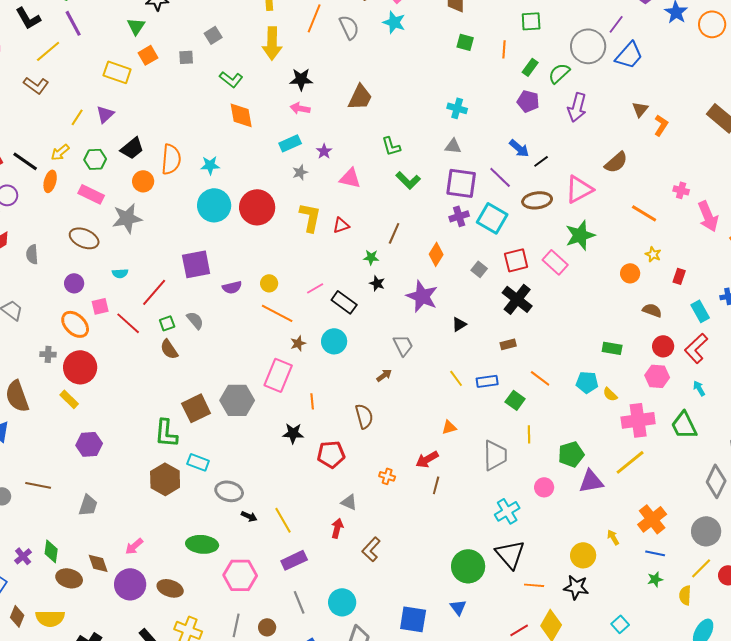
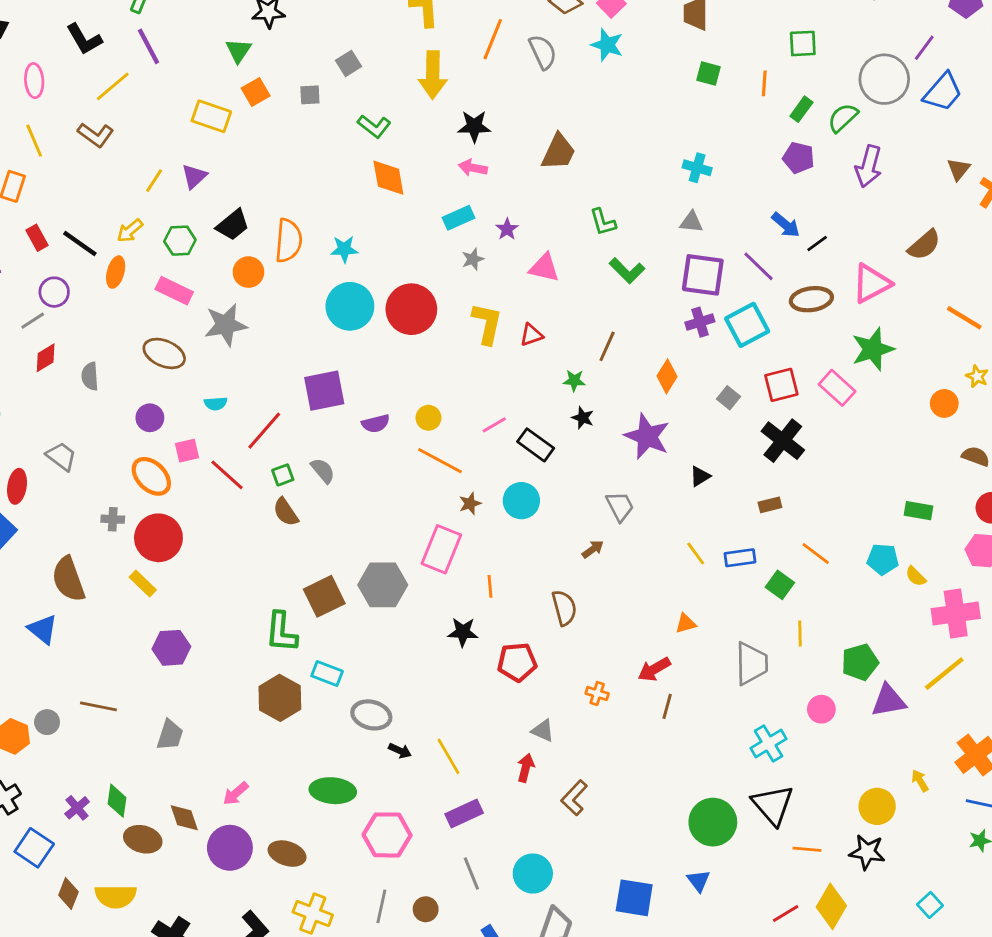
cyan square: (492, 218) -> (747, 325), turned 32

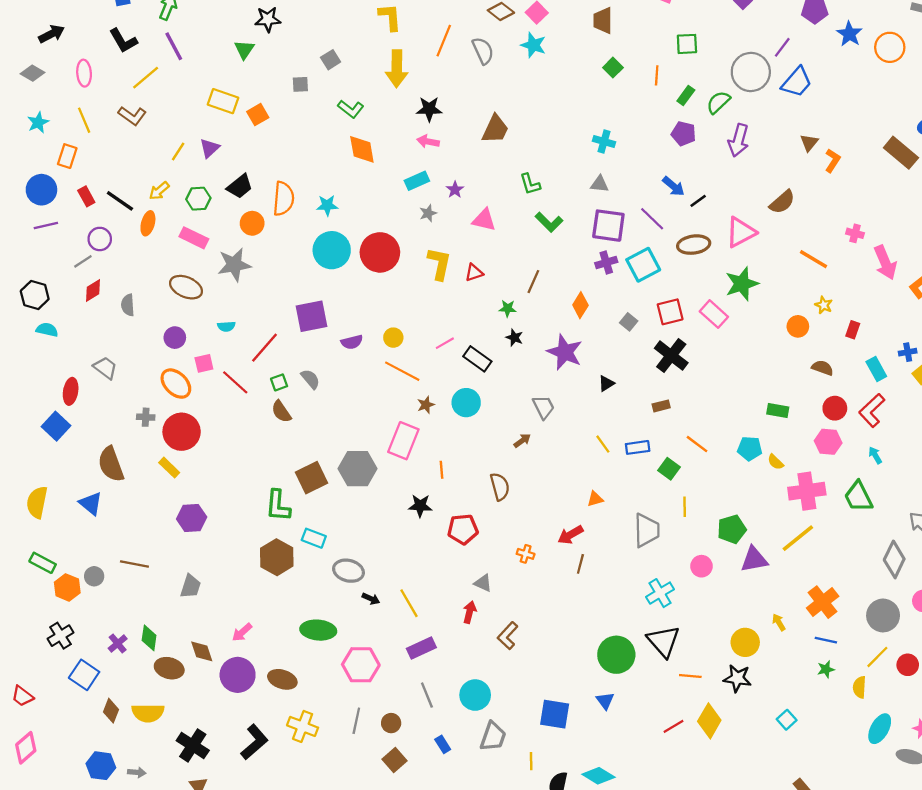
green square: (709, 73) -> (613, 68), turned 30
orange square: (256, 92) -> (258, 115), moved

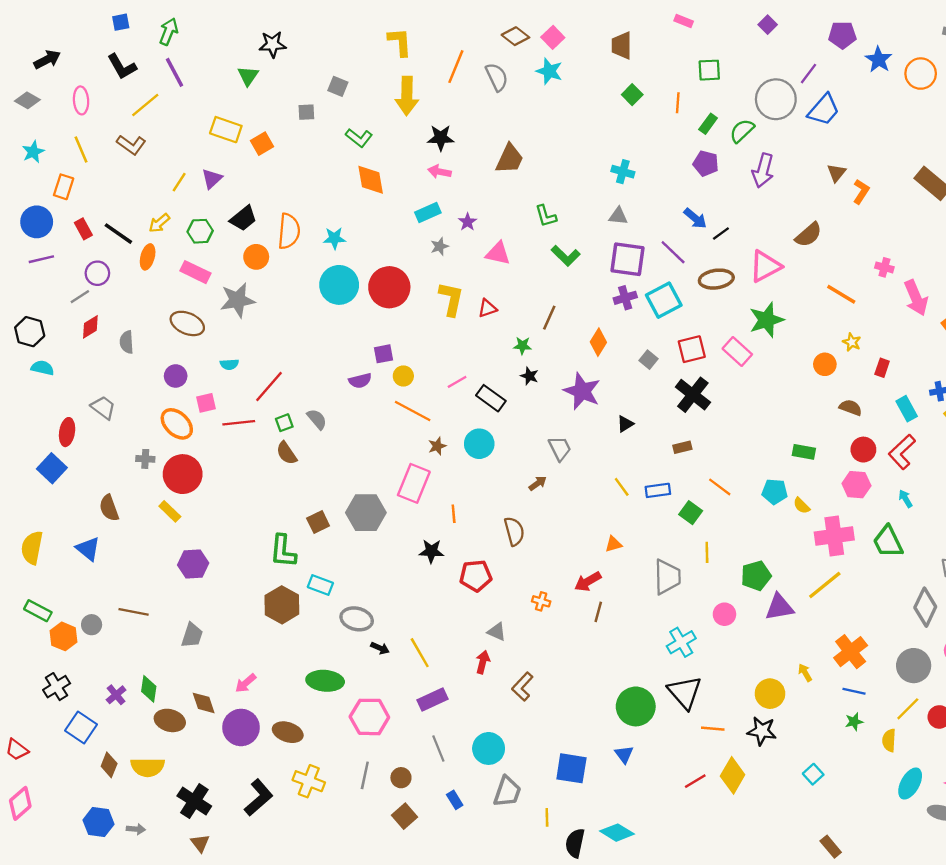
gray square: (331, 60) -> (338, 86), turned -36
purple square: (312, 316) -> (383, 354), moved, size x0.6
red line: (235, 382) -> (239, 423), turned -48
brown semicircle: (111, 464) -> (109, 508), size x0.7
brown square: (312, 478) -> (318, 522), size x0.7

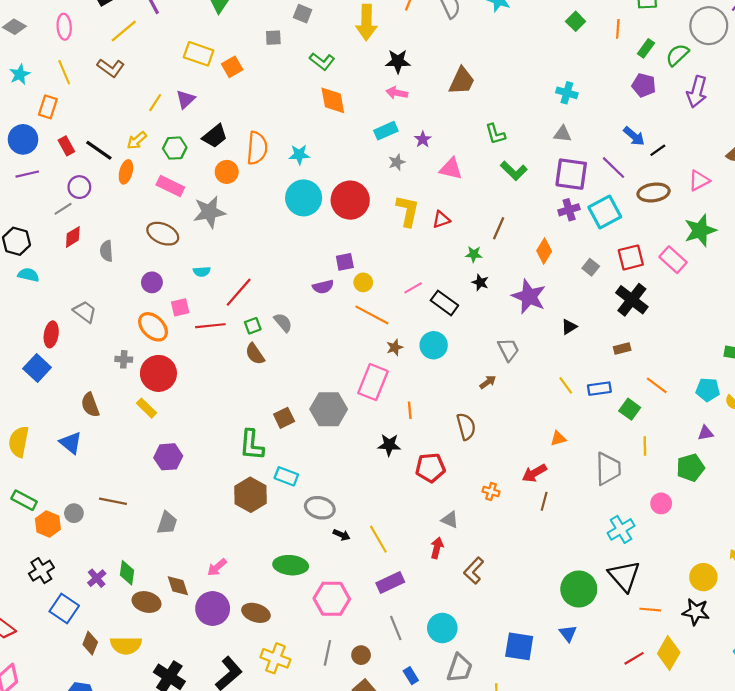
pink triangle: (765, 266) -> (699, 181), size x0.7
purple triangle: (779, 607) -> (706, 433), moved, size x0.6

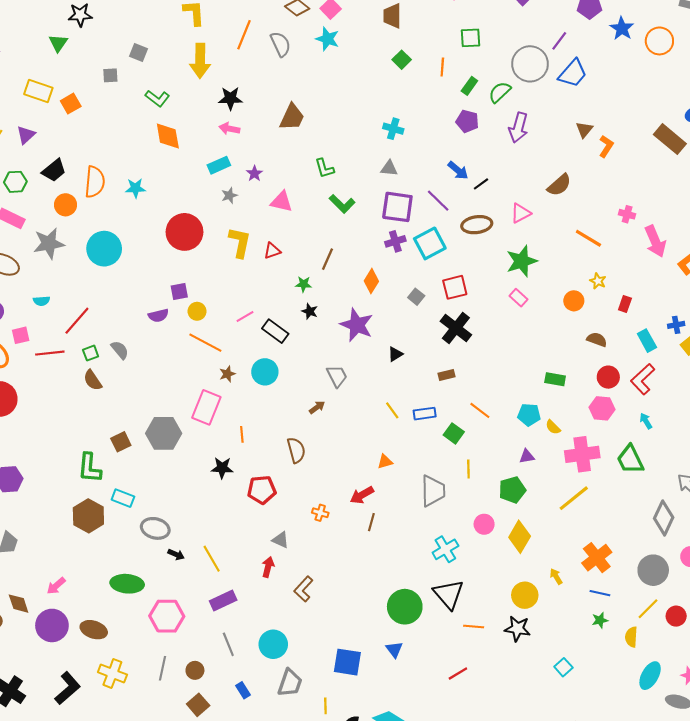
cyan circle: (304, 198) -> (104, 249), moved
pink rectangle: (673, 260) -> (519, 298), moved, size x0.7
yellow diamond: (669, 653) -> (520, 537), moved

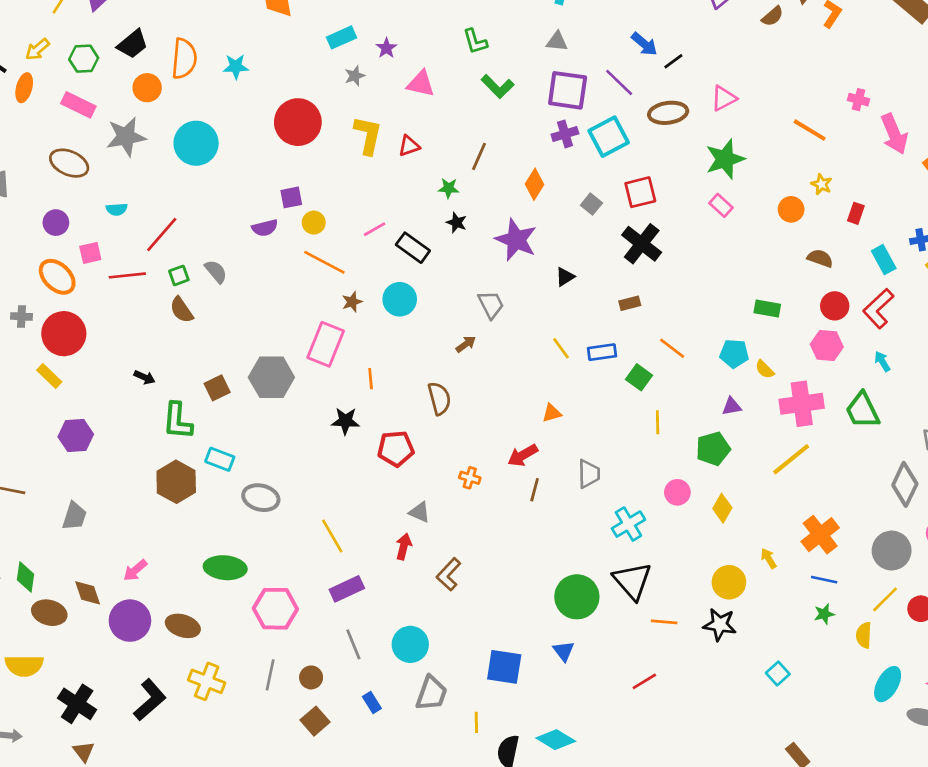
brown semicircle: (559, 185) -> (773, 16), moved, size x0.7
gray trapezoid: (433, 491) -> (589, 474), moved, size x0.7
yellow diamond: (520, 537) -> (722, 508), size x0.7
black arrow: (176, 555) -> (144, 377), moved

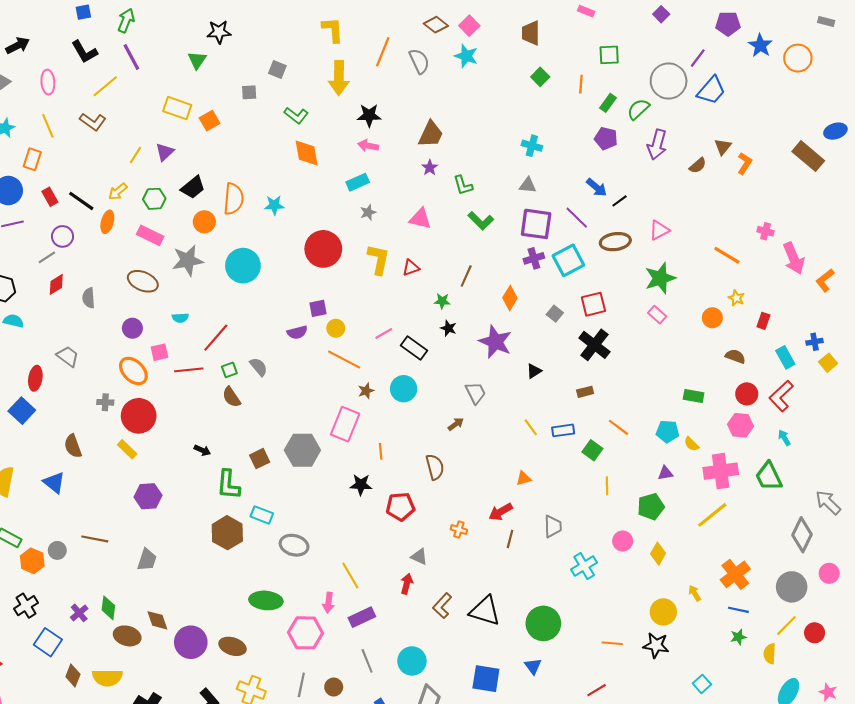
purple star: (386, 48) -> (430, 168), moved
pink arrow: (135, 570) -> (328, 603), moved, turned -42
black triangle: (632, 581) -> (485, 611), moved, turned -32

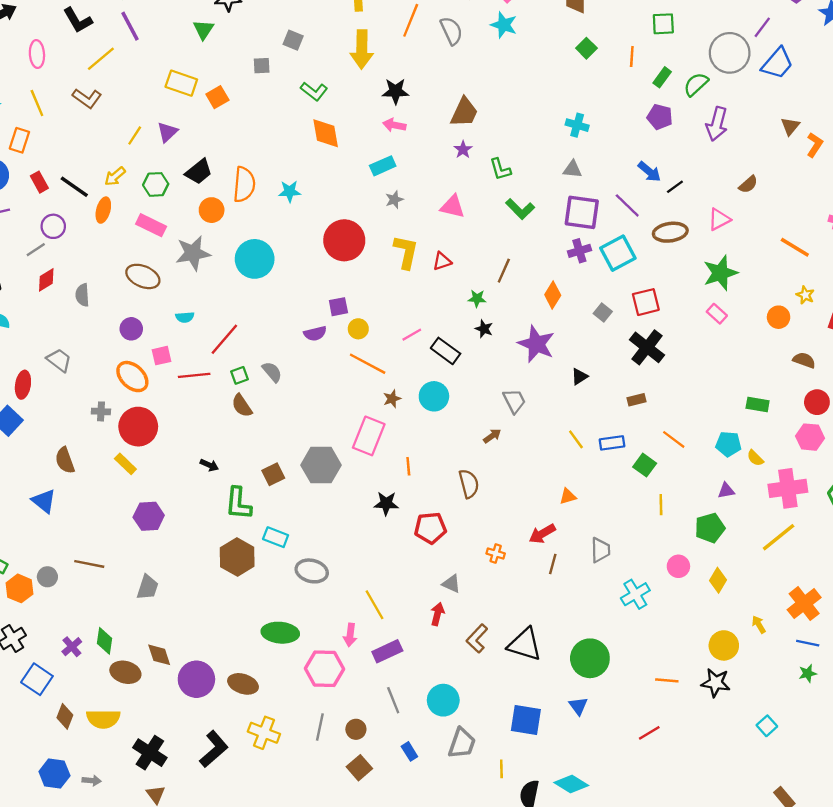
brown semicircle: (698, 165) -> (748, 184), moved

